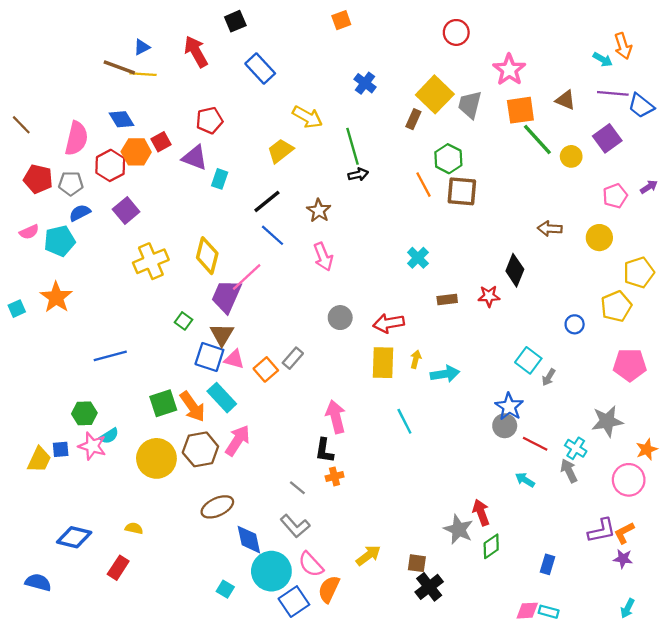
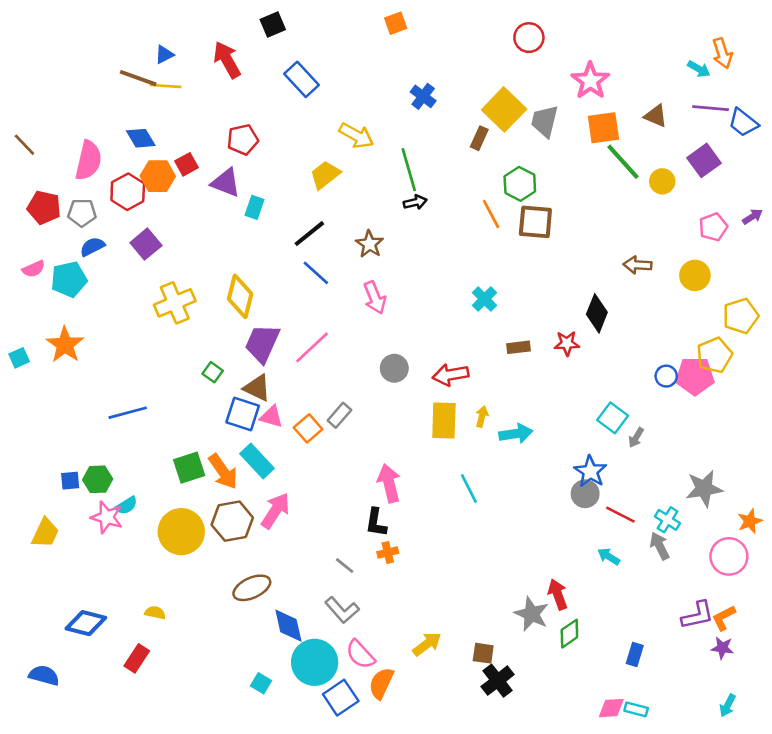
pink line: (247, 277) -> (312, 347), moved
brown triangle: (222, 334) -> (257, 388), turned -35
pink pentagon: (630, 365) -> (695, 376), moved
blue square: (61, 449) -> (70, 481), moved

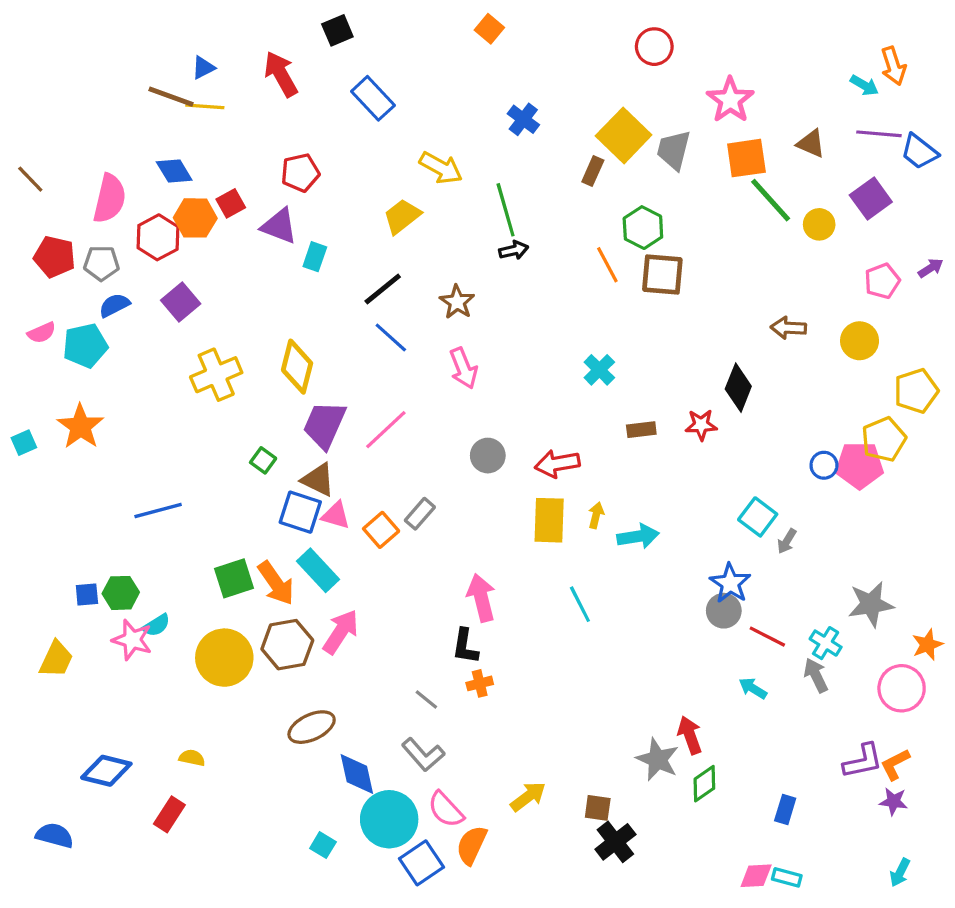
orange square: (396, 23) -> (489, 29), turned -30

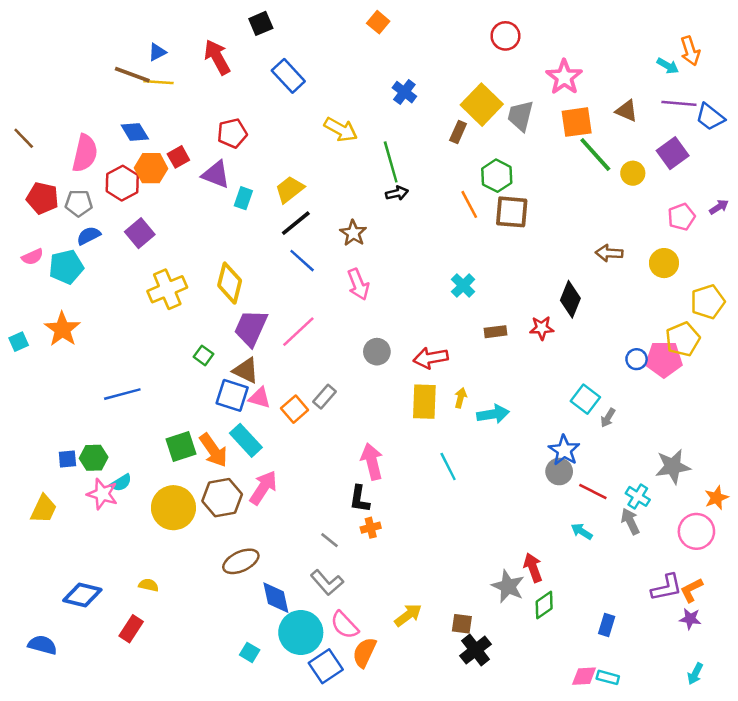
yellow trapezoid: (402, 216) -> (290, 189), moved

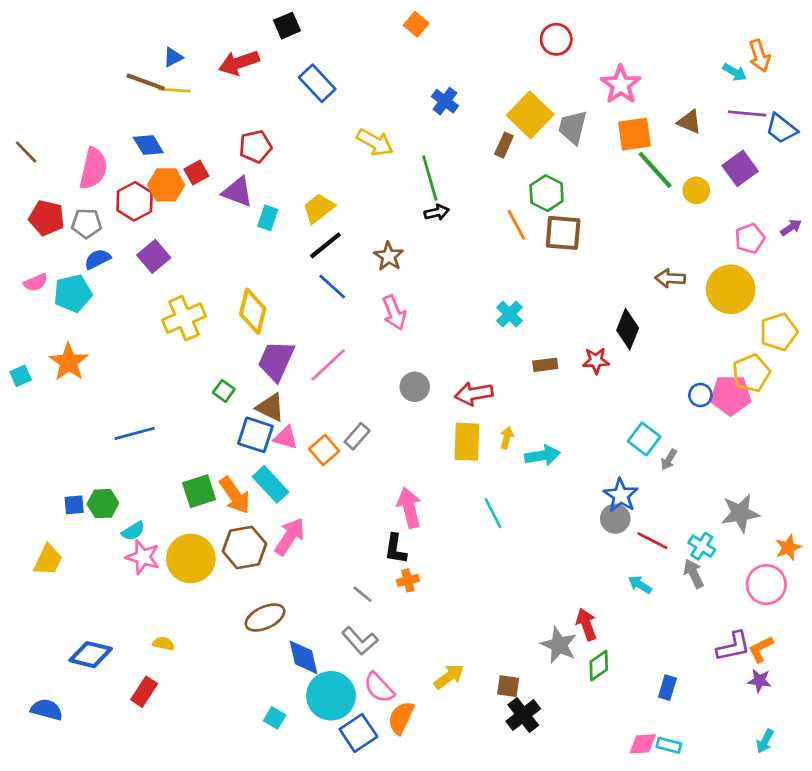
red arrow: (217, 57) -> (239, 63), turned -80
yellow circle: (664, 263) -> (731, 289), size x1.5
pink star: (102, 494) -> (143, 557), moved

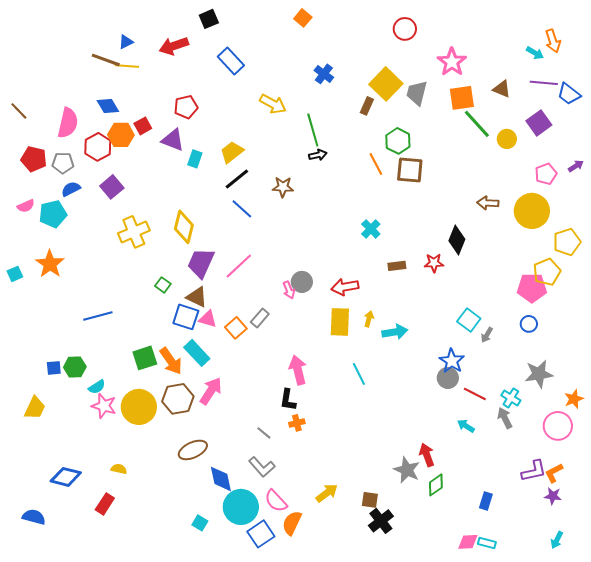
brown star: (389, 256) -> (283, 187), turned -30
pink arrow: (394, 313) -> (289, 290), moved, size x0.7
blue circle: (700, 395) -> (529, 324), moved

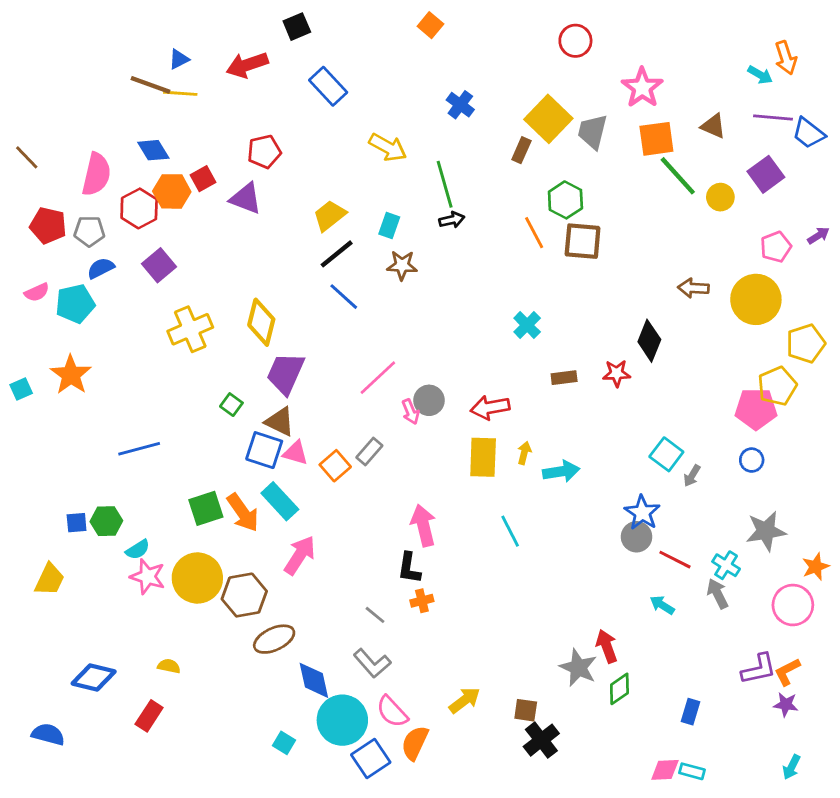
cyan rectangle: (195, 159) -> (389, 226), moved
pink line: (239, 266) -> (378, 378), moved
brown hexagon: (178, 399) -> (244, 595), moved

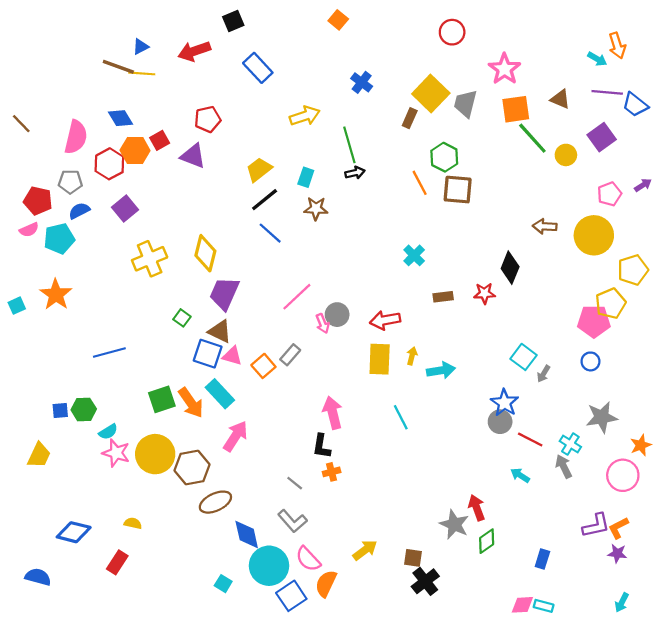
yellow arrow: (388, 147) -> (305, 116), turned -48
red pentagon: (48, 226) -> (38, 201), moved

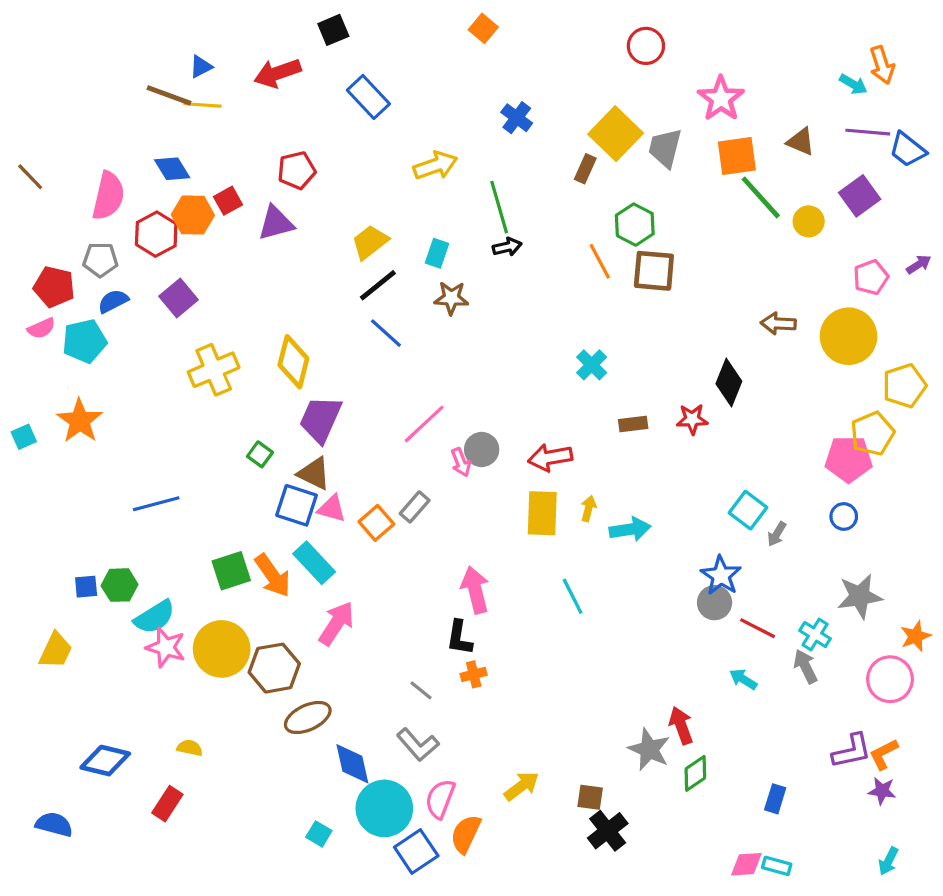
purple triangle: (193, 156) -> (276, 223), turned -36
cyan semicircle: (108, 432) -> (155, 617), size x1.5
pink semicircle: (308, 559) -> (440, 799), turned 64

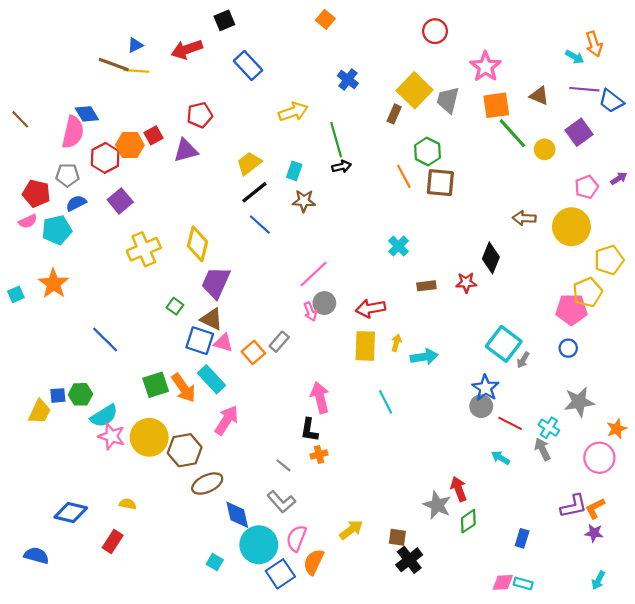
blue diamond: (172, 169) -> (87, 114), moved
pink line: (424, 424) -> (314, 274), moved
blue line: (156, 504) -> (105, 340), turned 60
cyan square: (748, 510) -> (504, 344), size x1.4
yellow trapezoid: (56, 650) -> (40, 412), moved

